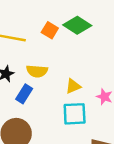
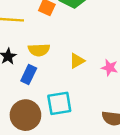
cyan square: (75, 114) -> (59, 103), moved

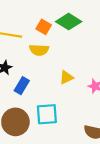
yellow semicircle: (39, 50) -> (39, 50), moved

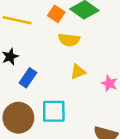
yellow semicircle: (39, 50) -> (69, 40), moved

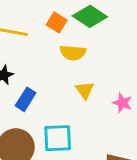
yellow triangle: (78, 72) -> (85, 90), turned -42

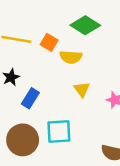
orange square: (57, 22) -> (49, 42), moved

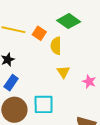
yellow semicircle: (71, 57) -> (56, 46), turned 84
blue rectangle: (30, 98) -> (11, 83), moved

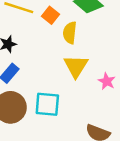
yellow triangle: (63, 72) -> (76, 66), size x1.5

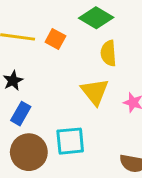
yellow semicircle: (70, 33) -> (108, 53), moved

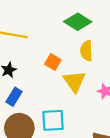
orange square: (55, 39) -> (53, 62), moved

